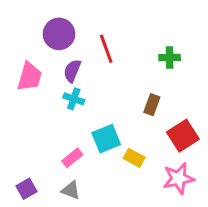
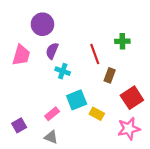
red line: (106, 49) -> (95, 54), moved
cyan cross: (74, 99) -> (63, 71), moved
purple square: (27, 189) -> (19, 125), moved

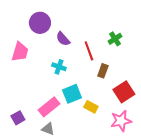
green cross: (122, 41) -> (115, 39), turned -32
purple semicircle: (52, 51) -> (63, 39), moved, turned -63
pink rectangle: (52, 114) -> (49, 107), size x1.5

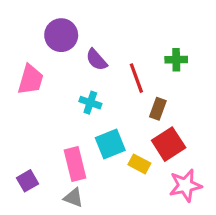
green cross: (115, 39) -> (176, 60), turned 32
red square: (124, 92) -> (169, 144), moved
pink rectangle: (49, 107) -> (75, 164), turned -65

